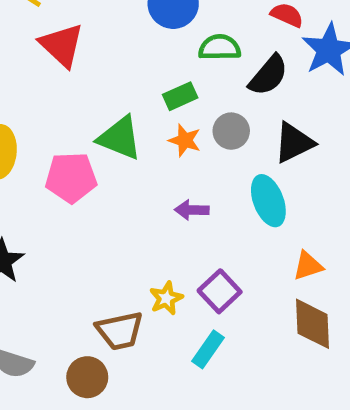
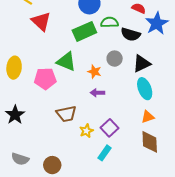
black semicircle: (268, 75) -> (131, 34), turned 66
green rectangle: (180, 96) -> (84, 31), moved, size x1.6
orange star: (185, 140) -> (94, 72), moved
cyan ellipse: (268, 201) -> (145, 89), moved
brown trapezoid: (120, 331) -> (66, 114), moved

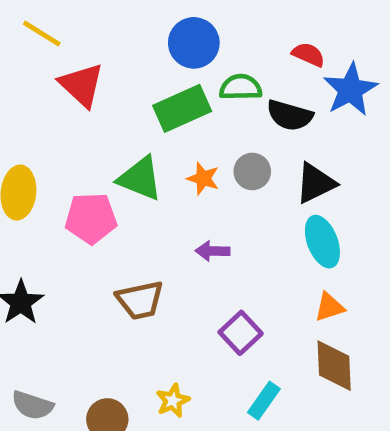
orange star: (94, 72) -> (203, 178), moved
yellow star: (86, 131) -> (173, 401), moved
cyan rectangle: (104, 153) -> (264, 401), moved

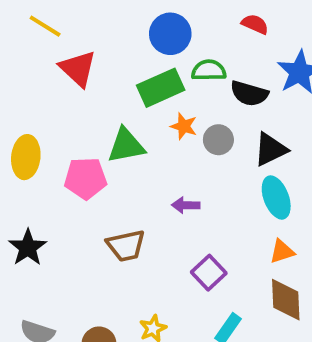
red semicircle: (308, 55) -> (255, 24), moved
green triangle: (140, 178) -> (126, 145), turned -33
orange star: (203, 178) -> (184, 126), moved

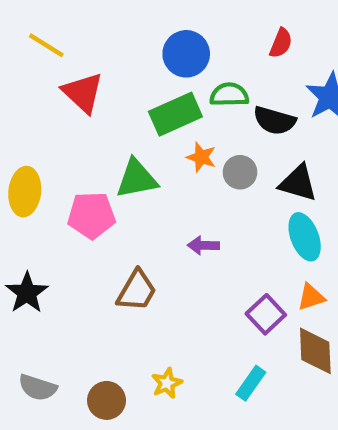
red semicircle: (255, 24) -> (281, 43), turned 88
black triangle: (270, 149) -> (298, 183), turned 42
brown trapezoid: (126, 246) -> (137, 291), turned -48
purple square: (209, 273) -> (266, 314), moved

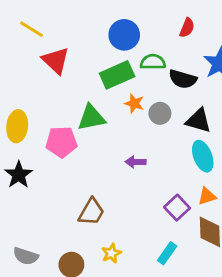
brown trapezoid: (137, 291) -> (91, 212), moved
black star: (27, 293) -> (19, 175), moved

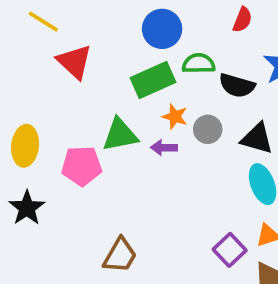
purple arrow: (136, 162) -> (164, 148), moved

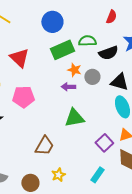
blue circle: (162, 29) -> (52, 22), moved
red triangle: (74, 62) -> (19, 58), moved
black semicircle: (237, 85) -> (108, 53), turned -36
green triangle: (120, 135) -> (74, 118), moved

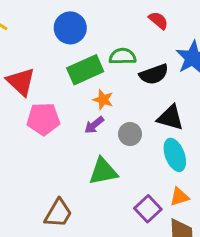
red semicircle: (111, 17) -> (158, 20), turned -72
gray circle: (92, 77) -> (130, 134), moved
purple arrow: (68, 87) -> (94, 125), turned -40
pink pentagon: (23, 97) -> (43, 119), moved

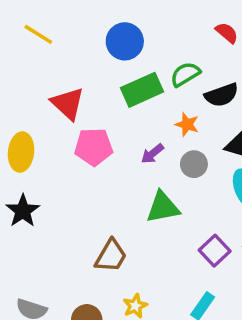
green semicircle: (123, 56) -> (185, 74), turned -30
orange star: (103, 100) -> (187, 124), moved

